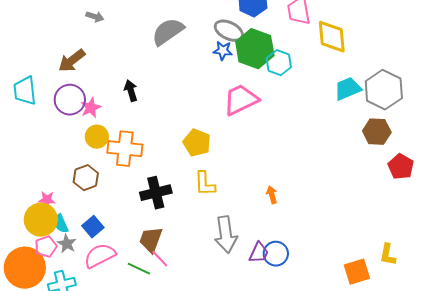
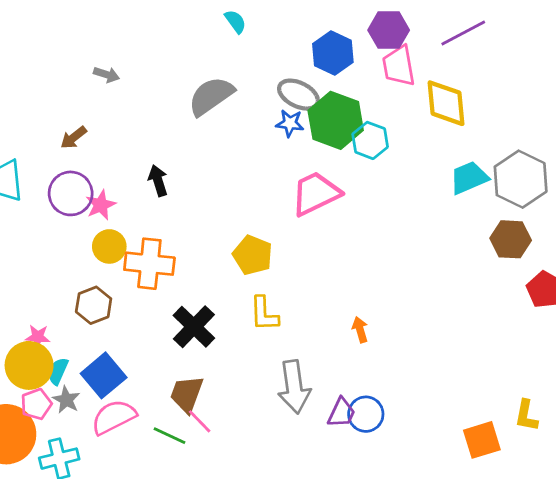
brown arrow: (72, 61) -> (73, 138), size x0.7
black cross: (156, 193) -> (194, 327), turned -32
cyan semicircle: (61, 224) -> (58, 371), turned 48
blue square: (93, 227) -> (104, 375), size x1.4

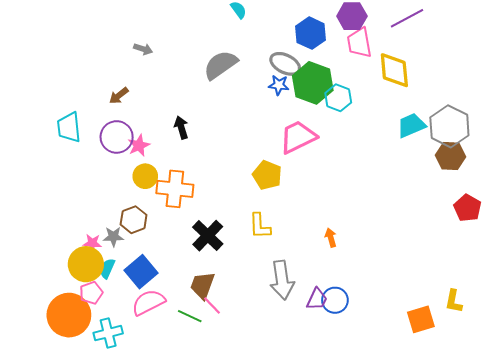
brown hexagon: (511, 239) -> (451, 156), moved
yellow pentagon: (253, 255) -> (267, 175), moved
gray star: (66, 400) -> (113, 237), moved, turned -30

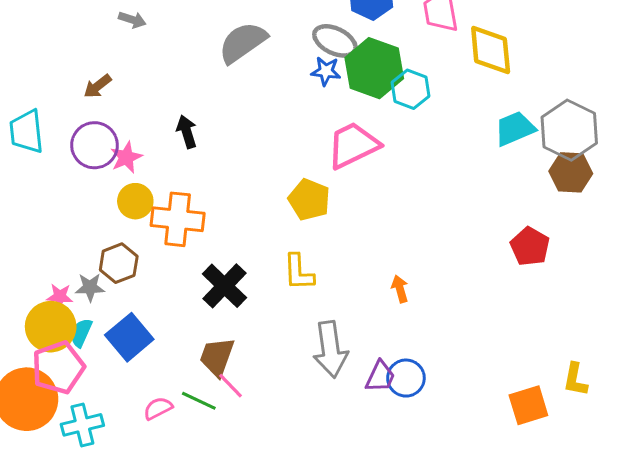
red pentagon: (467, 208) -> (530, 247), moved
pink pentagon: (91, 293) -> (58, 367), size x1.6
pink semicircle: (148, 302) -> (158, 408), moved, size x0.6

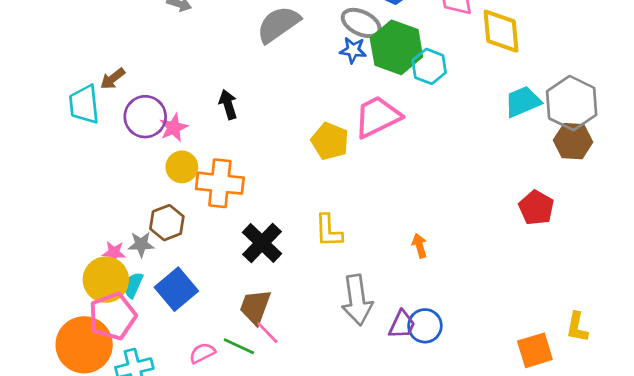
brown arrow: (98, 86) -> (113, 79), moved
yellow pentagon: (309, 200) -> (330, 141), moved

